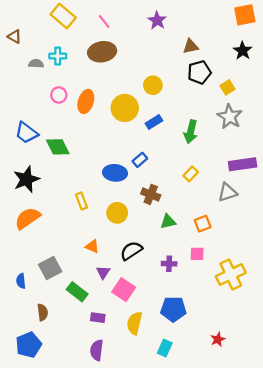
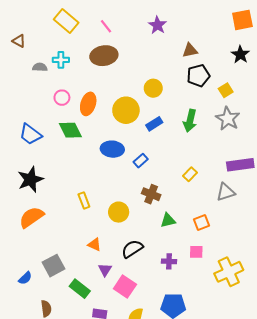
green arrow: (191, 132) -> (190, 121), moved
green diamond: (58, 147) -> (70, 130), moved
blue ellipse: (115, 173) -> (112, 149), moved
blue semicircle: (21, 281) -> (25, 278), turned -128

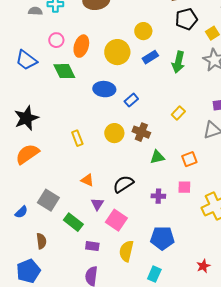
blue rectangle: (154, 124) -> (150, 57), moved
blue trapezoid: (30, 134) -> (26, 60), moved
yellow circle: (119, 212) -> (114, 133), moved
gray square: (54, 266) -> (48, 200), turned -30

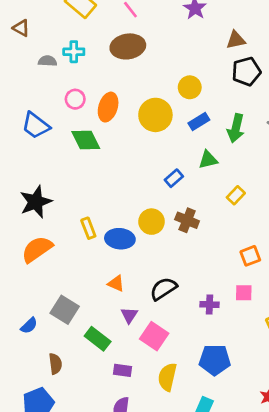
blue ellipse: (104, 89) -> (120, 239), moved
yellow rectangle: (77, 138) -> (88, 228), moved
green triangle: (157, 157) -> (208, 160), moved

